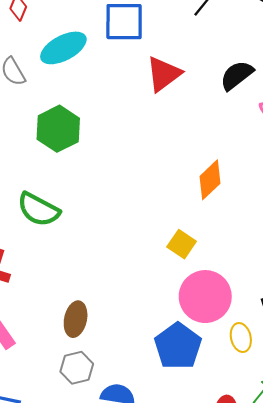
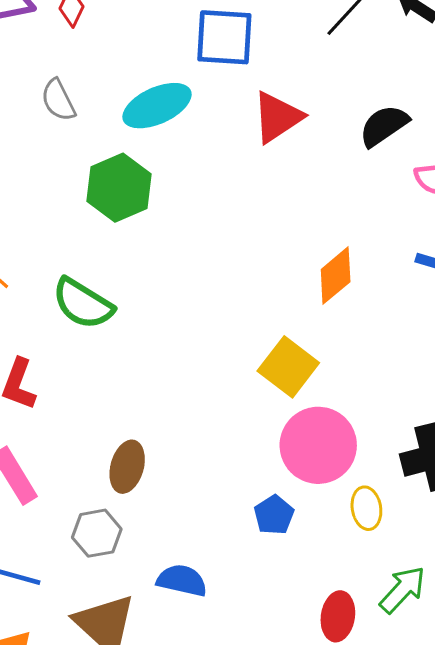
cyan ellipse: (63, 48) -> (157, 106), moved
yellow square: (182, 244) -> (288, 367), size x1.4
blue pentagon: (178, 346) -> (274, 515), size x0.6
gray hexagon: (77, 368) -> (97, 533), moved

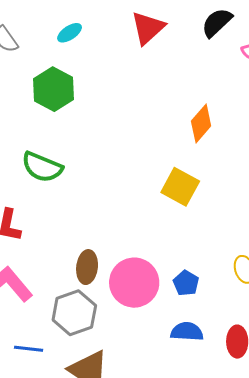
cyan ellipse: (157, 106) -> (70, 33), size x0.6
pink circle: (318, 445) -> (134, 283), moved
gray hexagon: (97, 533) -> (74, 313), size x1.4
blue semicircle: (182, 580) -> (187, 332), moved

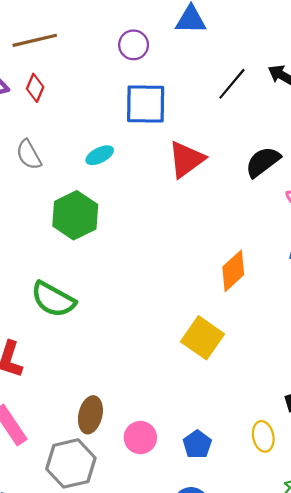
pink circle: (134, 283) -> (140, 438), size x0.6

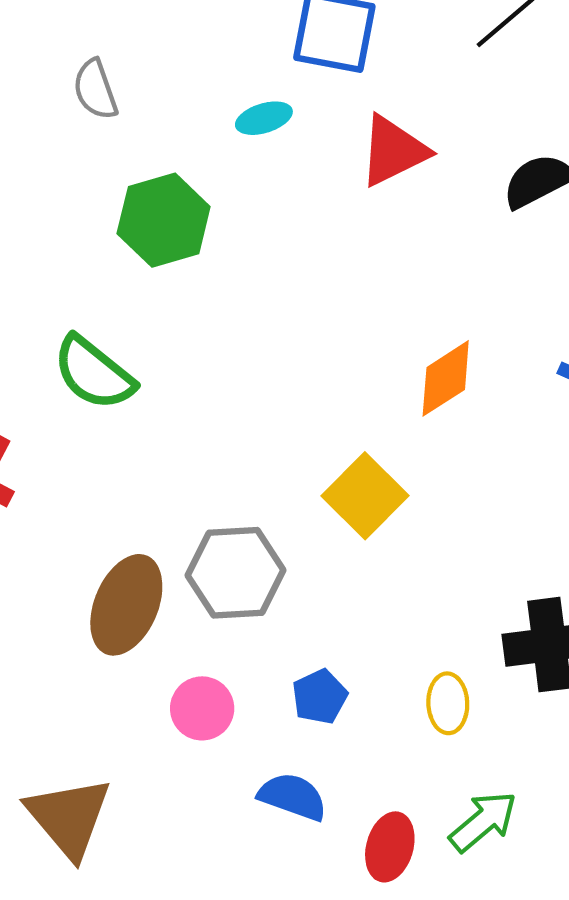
cyan ellipse: (100, 155) -> (264, 118), moved
brown ellipse: (90, 415) -> (126, 605), size x1.4
pink circle: (140, 438) -> (202, 708), moved
gray hexagon: (71, 463) -> (235, 573), moved

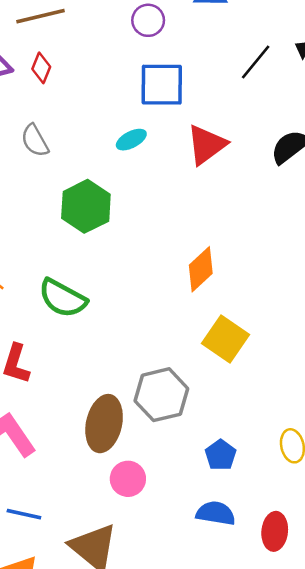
orange diamond: (446, 378) -> (201, 269), moved
pink circle: (202, 708) -> (128, 479), moved

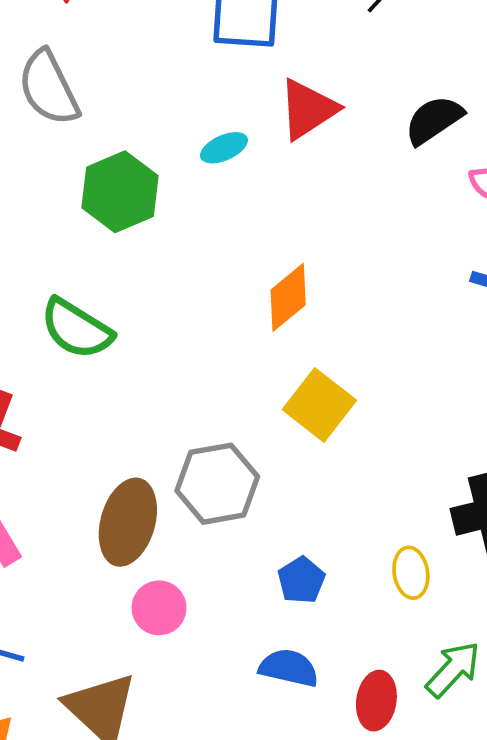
cyan ellipse: (131, 140) -> (224, 148), moved
gray semicircle: (35, 141) -> (49, 88), size x1.5

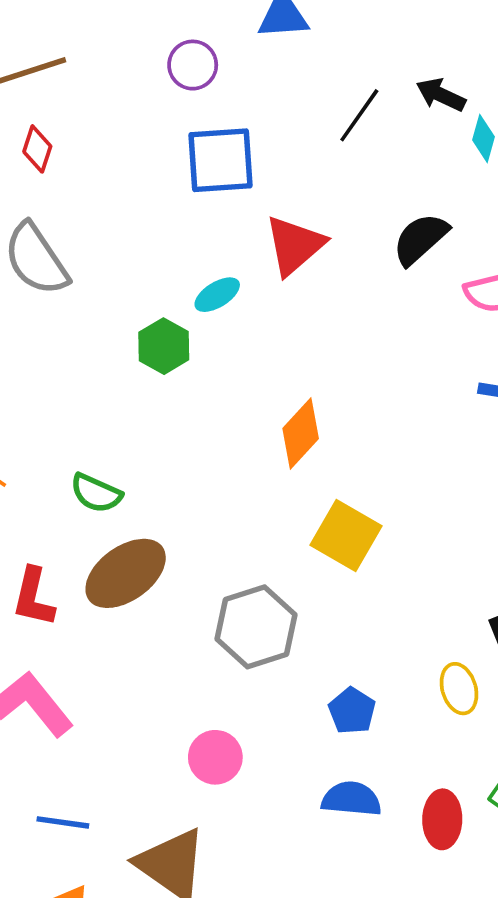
green hexagon: (120, 192) -> (164, 346), moved, size x0.7
green semicircle: (76, 329) -> (96, 493), size x0.7
brown ellipse: (128, 522) -> (126, 573), moved, turned 46

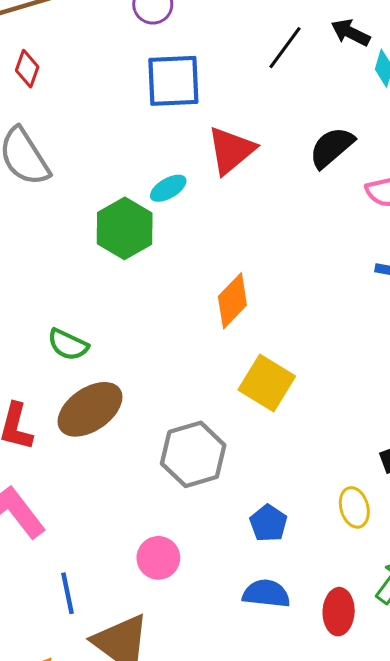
green hexagon: (164, 346) -> (125, 228), size x1.4
blue line: (63, 822) -> (67, 593), moved, turned 69

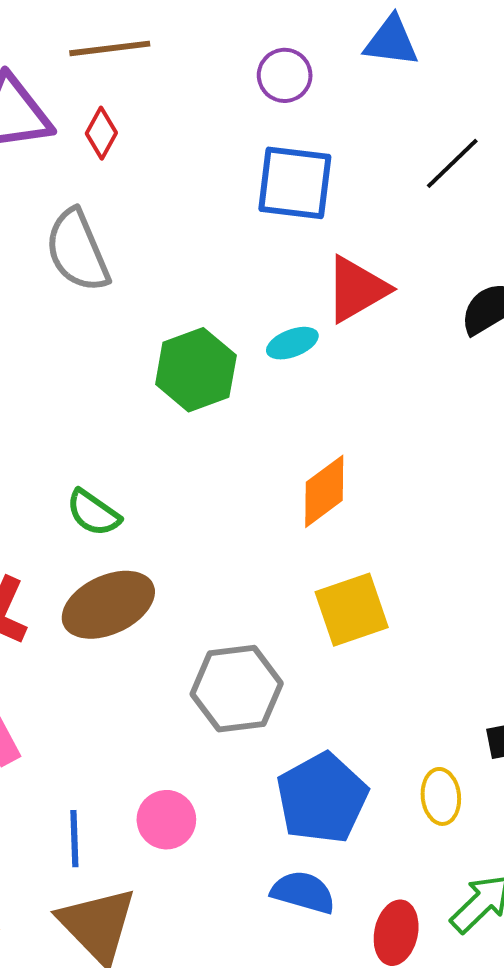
cyan ellipse: (168, 188) -> (292, 343), moved
yellow square: (267, 383) -> (352, 610), turned 30
blue pentagon: (268, 523) -> (322, 798), size x1.8
blue line: (67, 593) -> (74, 839), moved

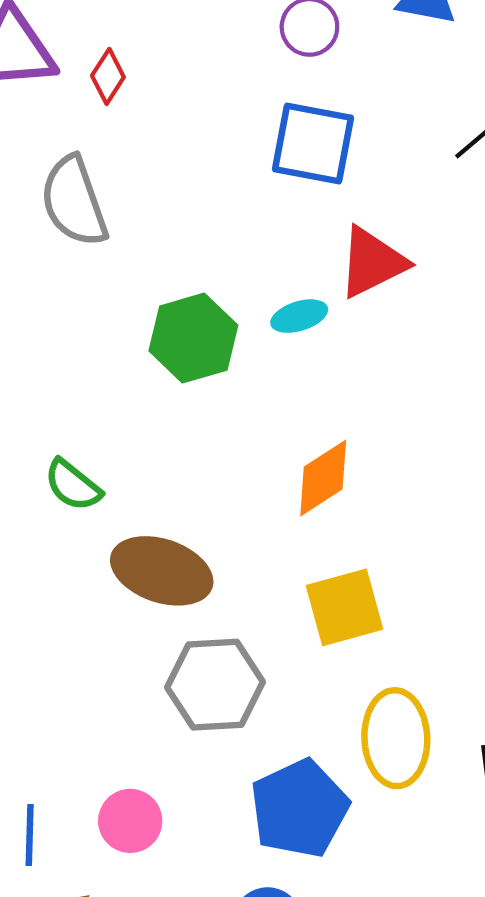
brown ellipse: (108, 605) -> (162, 571), moved, turned 40
yellow ellipse: (441, 796) -> (396, 738), moved, size x1.6

